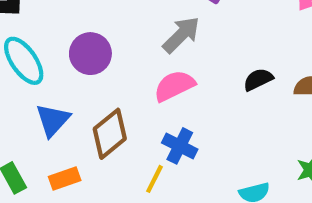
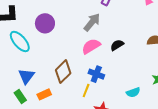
purple circle: (90, 54) -> (45, 23), moved
black semicircle: (258, 79) -> (117, 45), moved
blue triangle: (53, 120) -> (26, 76), moved

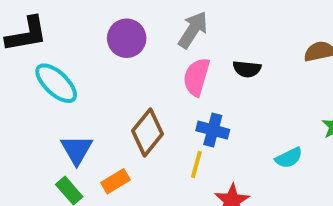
purple circle: (45, 23) -> (127, 38), moved
black semicircle: (117, 45) -> (247, 69), turned -136
pink semicircle: (91, 46) -> (196, 77), turned -36

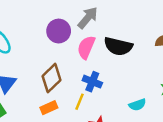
purple circle: (127, 38) -> (59, 31), moved
black semicircle: (247, 69) -> (118, 46), size x1.6
orange rectangle: (115, 181) -> (49, 108), moved

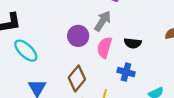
black semicircle: (118, 46) -> (133, 43), size x0.7
blue cross: (92, 82) -> (126, 72), moved

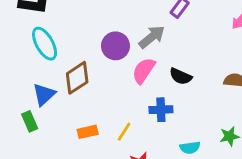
blue cross: (126, 72) -> (161, 110), turned -35
brown diamond: (77, 78) -> (77, 78), moved

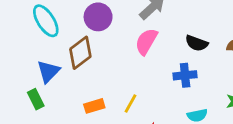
purple circle: (115, 46) -> (98, 17), moved
black semicircle: (181, 76) -> (197, 43), moved
blue cross: (161, 110) -> (185, 75), moved

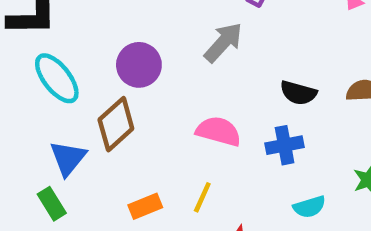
pink semicircle: (146, 41) -> (218, 131), moved, turned 80

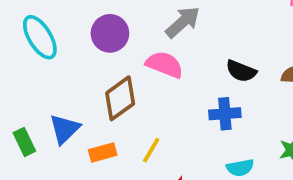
brown diamond: (116, 124) -> (120, 98), moved
pink semicircle: (218, 131) -> (165, 65), moved
blue triangle: (68, 158) -> (65, 129), moved

